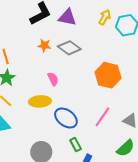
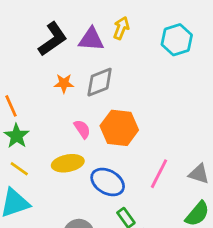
yellow arrow: (105, 17) -> (121, 28), moved
gray diamond: (69, 48) -> (100, 82), turned -50
orange hexagon: (108, 75) -> (119, 128), moved

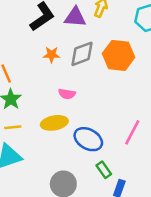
orange hexagon: (119, 128) -> (119, 55), moved
pink semicircle: (82, 129) -> (67, 94), turned 133
yellow line: (19, 169) -> (13, 127), turned -42

